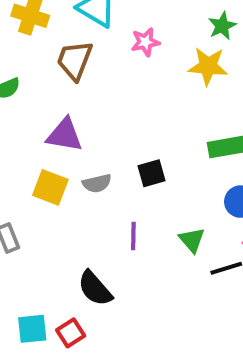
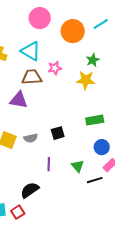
brown trapezoid: (75, 60) -> (32, 77), moved, turned 65
purple triangle: (65, 135) -> (19, 100), moved
black semicircle: (95, 288) -> (30, 190), turned 96

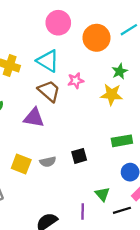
brown trapezoid: (32, 77) -> (49, 91), turned 45
purple line: (49, 164) -> (83, 212), moved

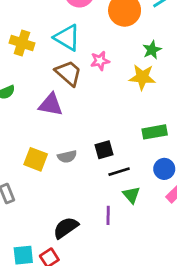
black line: (122, 210) -> (119, 172), moved

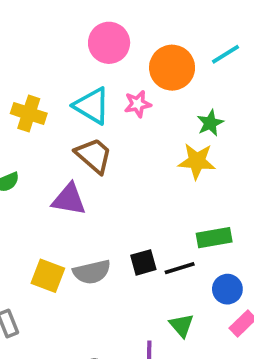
pink star: (100, 61) -> (138, 104), moved
gray semicircle: (67, 157) -> (92, 272), size x1.4
black line: (119, 172) -> (180, 268), moved

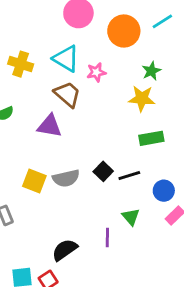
pink star: (138, 104) -> (96, 72), moved
green rectangle: (214, 238) -> (151, 138), moved
black square: (143, 262) -> (103, 171), turned -30

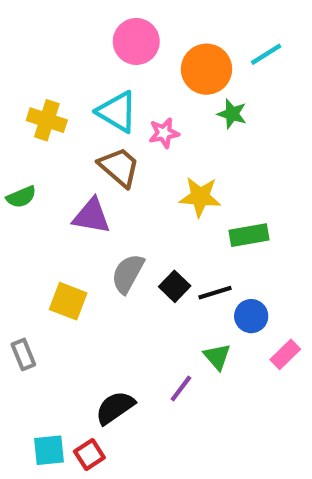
green star: (151, 71) -> (232, 114), moved, turned -30
yellow star: (142, 98) -> (200, 197), moved
gray semicircle: (66, 178) -> (128, 274), moved, turned 132
blue circle: (164, 191) -> (251, 316), moved
purple line: (107, 237) -> (181, 388), turned 36

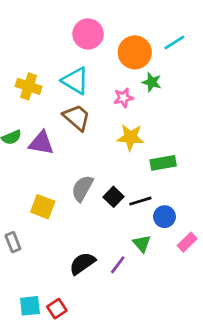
pink star: (164, 133) -> (123, 98), moved
purple triangle: (92, 216) -> (41, 143), moved
black semicircle: (115, 408) -> (82, 263), moved

